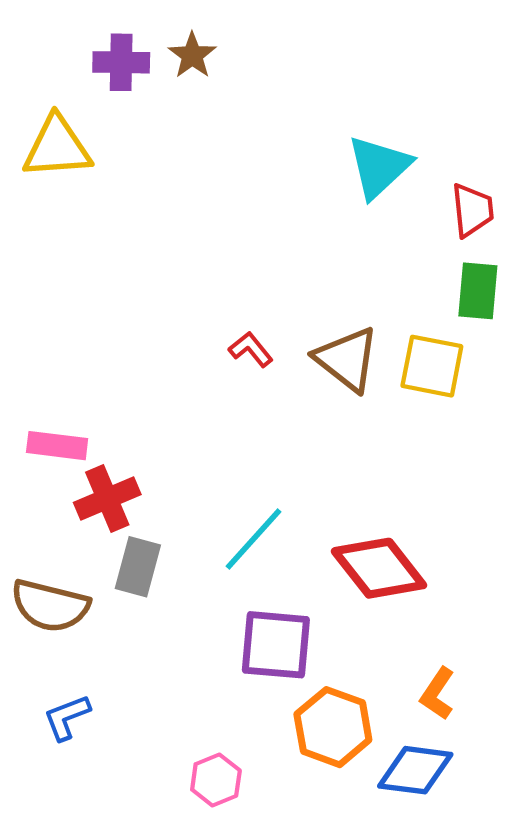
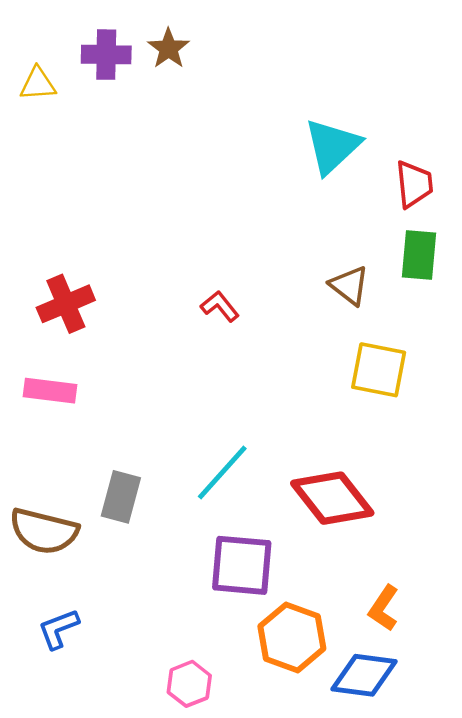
yellow triangle: (57, 147) -> (38, 84), moved, size x0.6
brown triangle: (347, 359) -> (349, 286), moved, size x0.7
yellow square: (432, 366) -> (379, 370), moved
red cross: (107, 498) -> (66, 304), moved

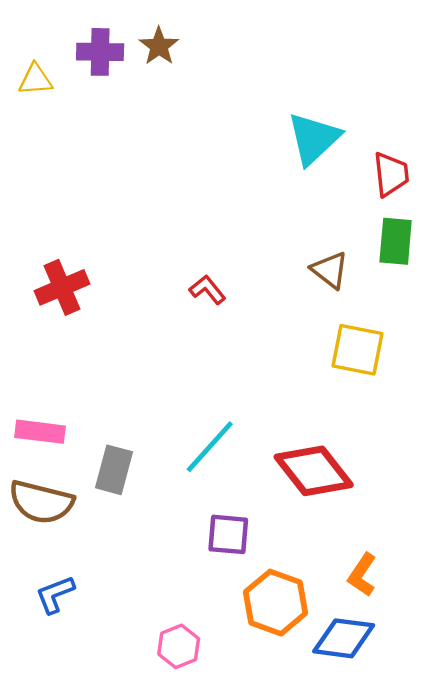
pink rectangle: (50, 391) -> (40, 432), moved
purple square: (242, 565) -> (228, 534), size x0.7

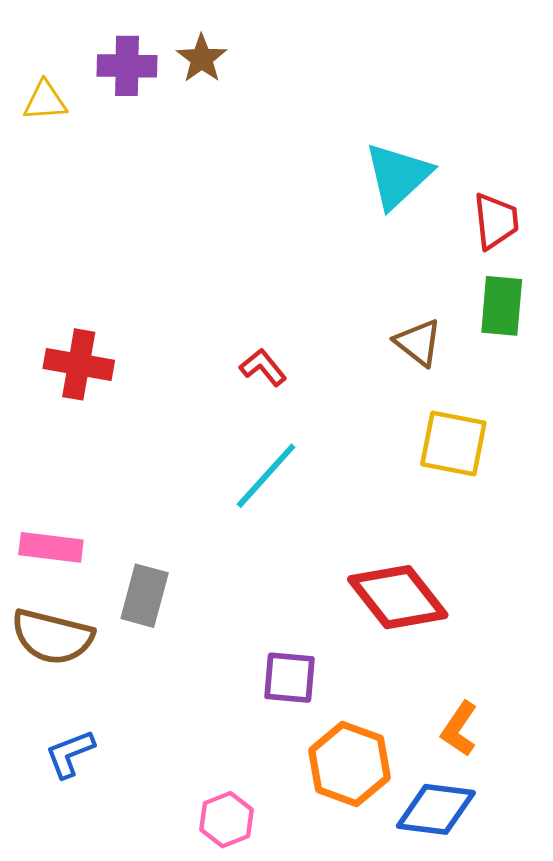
red cross: (62, 287) -> (79, 364), turned 33
cyan line: (210, 447) -> (266, 476), moved

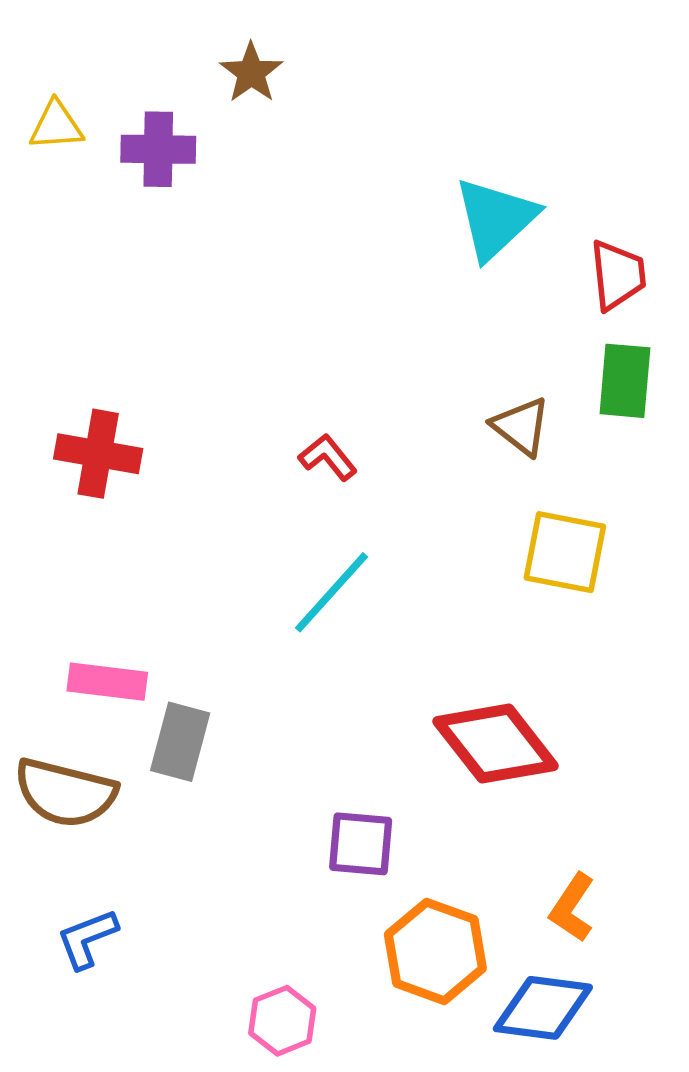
purple cross: (127, 66) -> (158, 149), moved
pink rectangle: (51, 547) -> (107, 682), moved

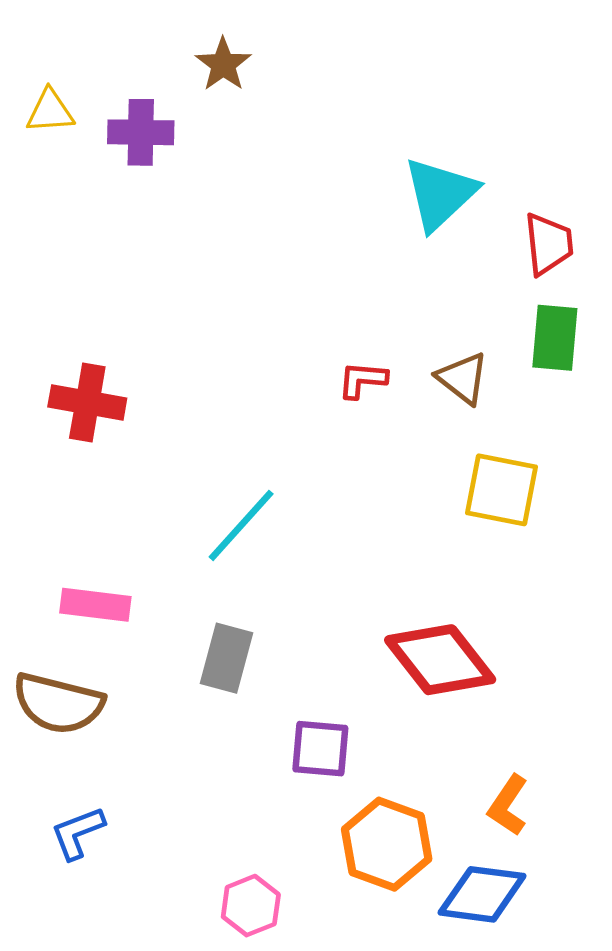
red L-shape: (328, 457) -> (362, 380), moved, turned -46
cyan line: (331, 592) -> (241, 525), moved
gray rectangle: (180, 742) -> (226, 658), moved

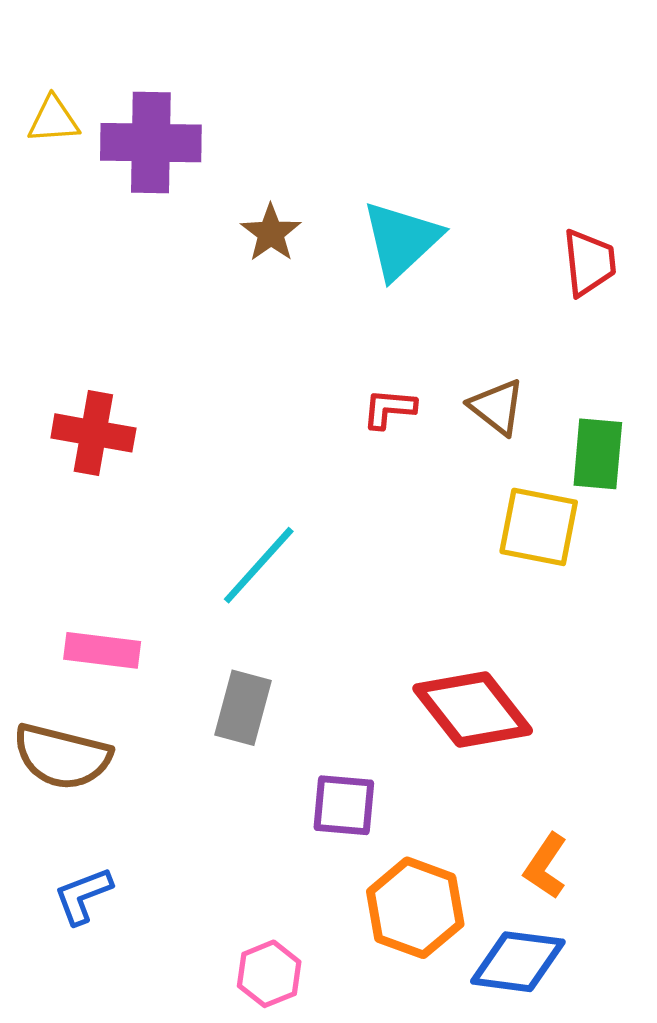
brown star: (223, 64) -> (271, 233), moved
purple cross: (141, 132) -> (151, 143), size x1.4
cyan triangle: (440, 194) -> (401, 240), moved
green rectangle: (555, 338) -> (598, 454), moved

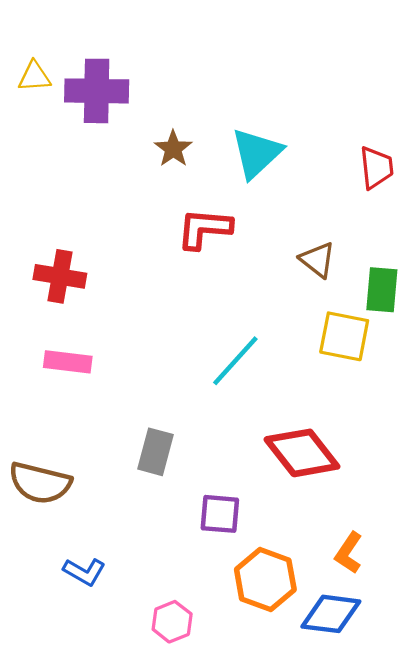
red L-shape: (389, 409) -> (204, 229), moved, size x1.6
cyan line: (259, 565) -> (235, 361), moved
pink rectangle: (102, 650) -> (68, 362), moved
blue L-shape: (83, 896) -> (84, 572), moved, turned -129

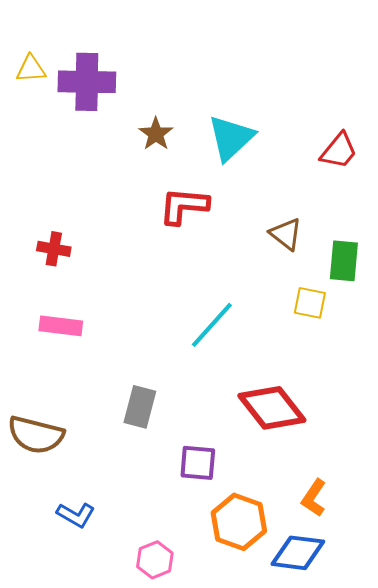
red trapezoid: (376, 168) -> (339, 151), turned 45
red cross: (60, 276) -> (54, 249), size x0.7
yellow square: (344, 336) -> (310, 303), size x0.7

